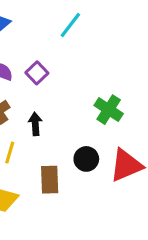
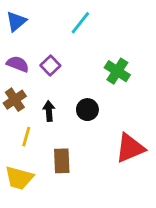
green cross: (109, 110) -> (117, 71), moved
black circle: (86, 159) -> (87, 110), moved

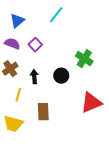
blue triangle: (16, 21) -> (17, 21), moved
green cross: (117, 71) -> (84, 59), moved

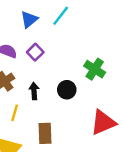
blue triangle: (17, 21) -> (29, 19), moved

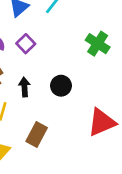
green cross: (95, 69) -> (98, 44), moved
brown rectangle: (45, 133) -> (37, 134), turned 30

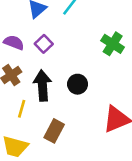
black arrow: (24, 87) -> (42, 85), size x1.6

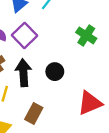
purple square: (44, 44) -> (25, 35), size x1.5

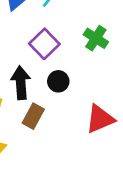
purple square: (25, 35) -> (44, 44), moved
brown rectangle: (34, 114) -> (33, 116), moved

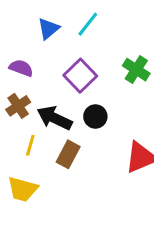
black arrow: (21, 83) -> (55, 118), turned -60

